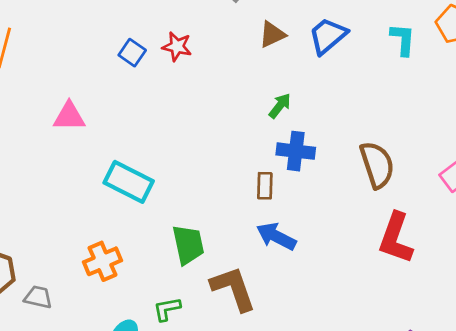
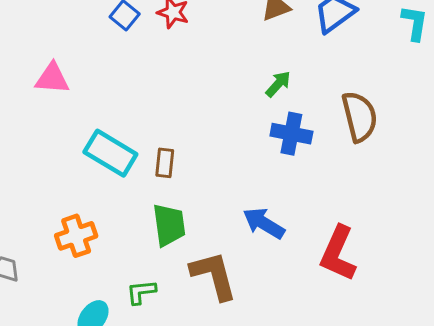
brown semicircle: (377, 165) -> (360, 117), moved
brown rectangle: (265, 186) -> (165, 163), moved
red L-shape: (396, 238) -> (338, 253), moved

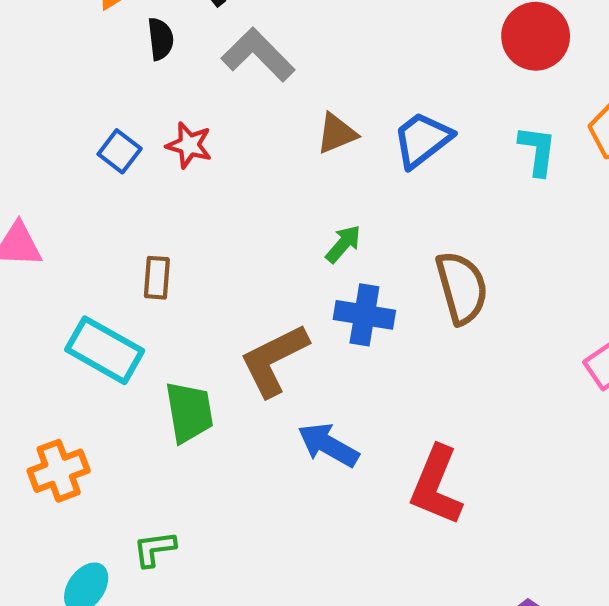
brown rectangle: (165, 163) -> (157, 278), moved
green trapezoid: (169, 225) -> (189, 412), moved
brown L-shape: (214, 275) -> (274, 360), moved, turned -100

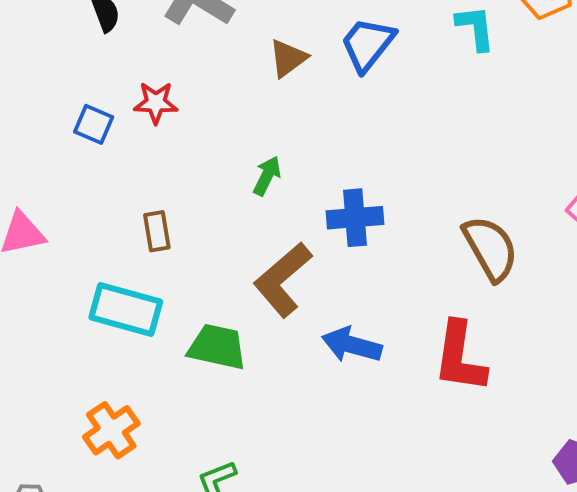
green arrow: (343, 244) -> (267, 176), moved
brown semicircle: (462, 288) -> (490, 248), moved
green trapezoid: (189, 412) -> (217, 347), turned -54

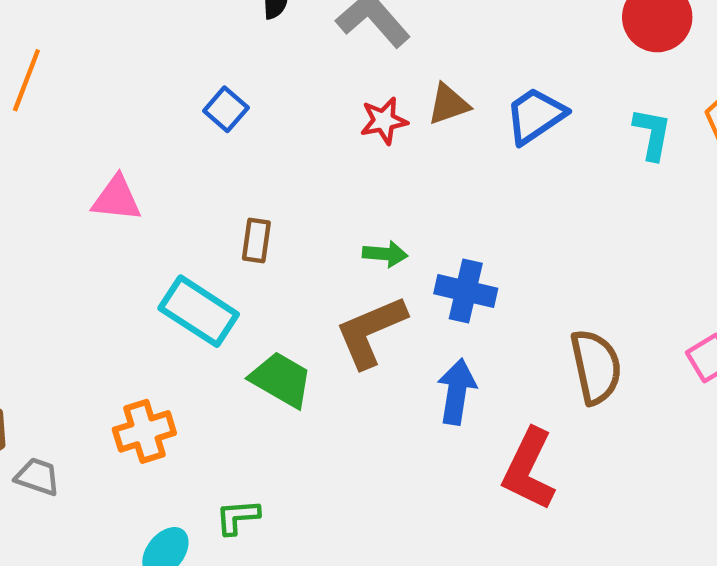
red star: (156, 103) -> (384, 121), moved, turned -30
green arrow: (267, 176) -> (385, 254), moved, turned 51
blue arrow: (352, 345) -> (457, 392), moved, turned 66

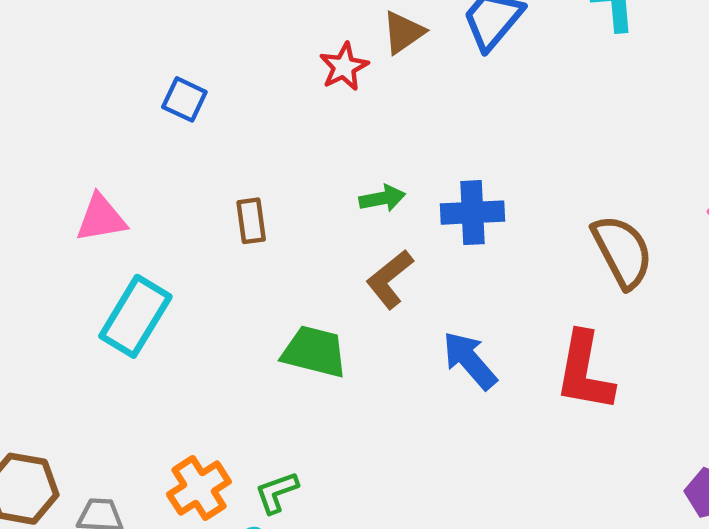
cyan rectangle: (199, 311) -> (135, 316), moved, turned -76
brown L-shape: (371, 332) -> (390, 279), size x0.7
blue arrow: (457, 392) -> (470, 360), moved, turned -34
orange cross: (144, 431) -> (199, 488), moved
green L-shape: (237, 517) -> (277, 492), moved

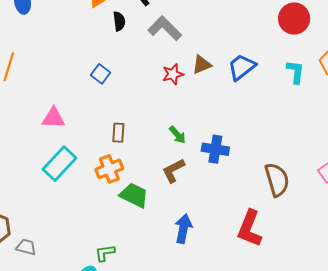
green arrow: (382, 198) -> (178, 135), turned 48
blue arrow: (470, 360) -> (183, 229), moved, turned 40
orange cross: (199, 488) -> (109, 169), moved

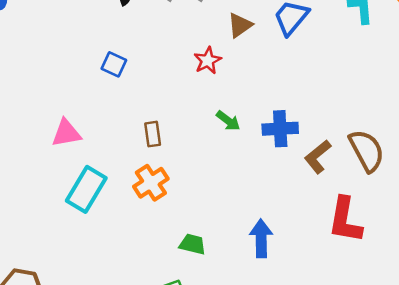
red star: (173, 74) -> (208, 61), moved
brown L-shape: (173, 171) -> (318, 157), moved
green trapezoid: (134, 195) -> (193, 244), moved, size x0.7

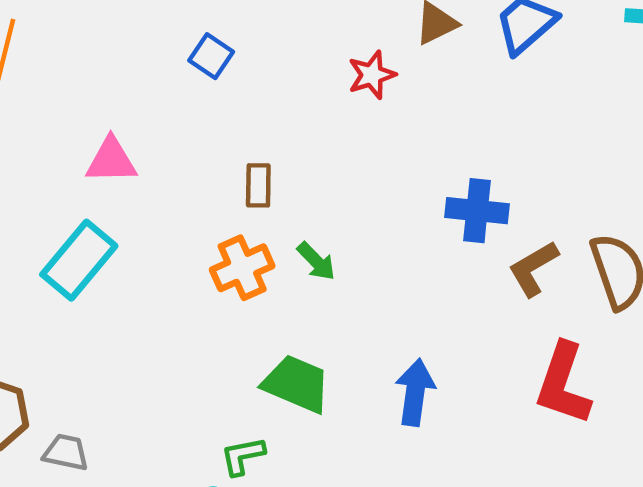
green arrow: (228, 121) -> (316, 261), moved
cyan rectangle: (86, 189) -> (79, 260), moved
green trapezoid: (193, 244) -> (297, 384), size x1.5

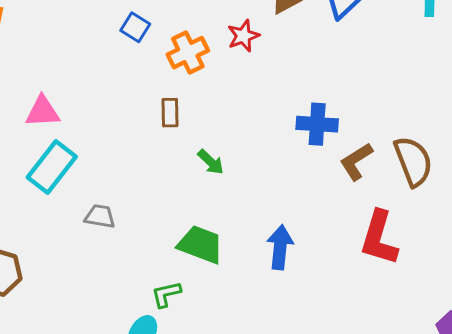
pink triangle: (111, 160) -> (43, 112), moved
orange cross: (242, 268) -> (188, 53), moved
gray trapezoid: (66, 452) -> (100, 216), moved

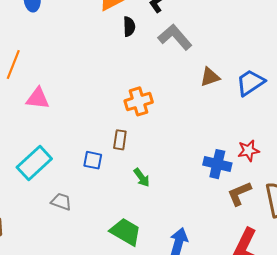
blue square: (135, 27) -> (93, 160), moved, turned -30
red star: (243, 36) -> (248, 151), moved
pink triangle: (43, 112) -> (38, 98), moved

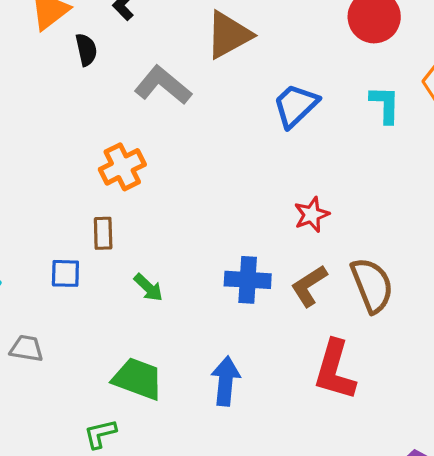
gray L-shape: (175, 37) -> (163, 85), moved
brown triangle: (210, 77) -> (229, 35), moved, size x1.5
blue cross: (217, 164) -> (248, 280), moved

